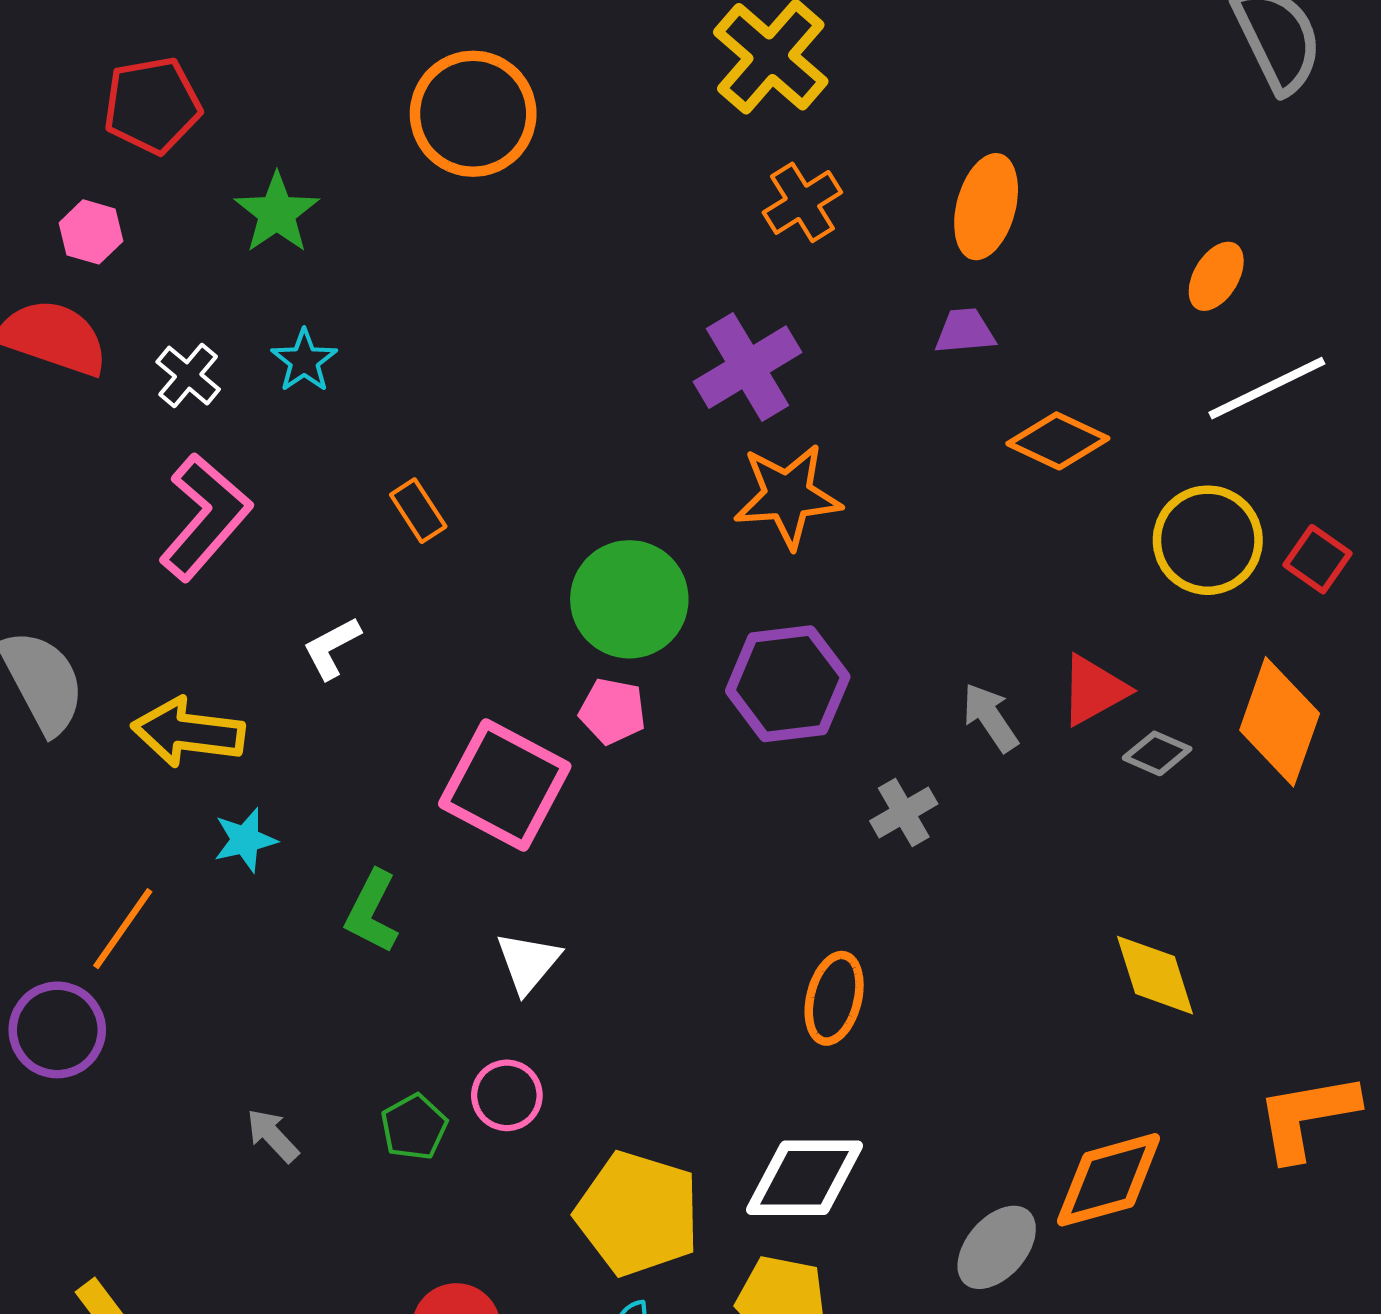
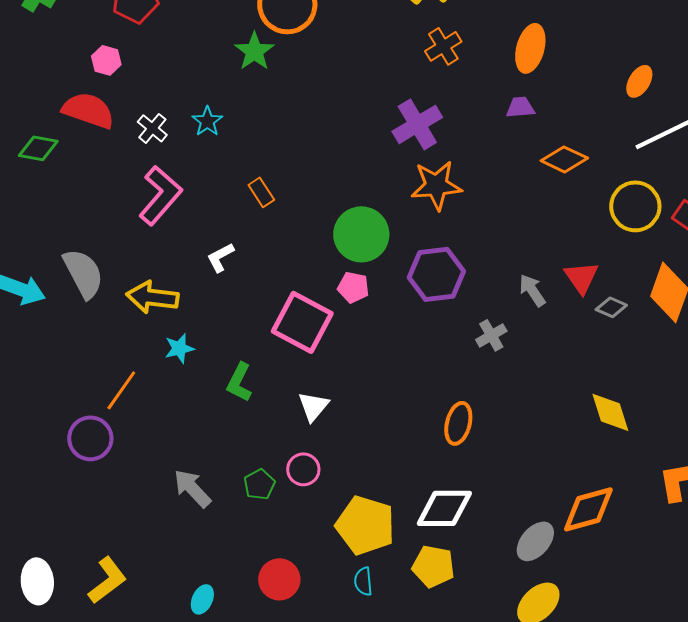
green star: (277, 213) -> (254, 51), moved
red triangle: (1094, 690) -> (581, 277), turned -36
gray arrow: (273, 1135) -> (192, 488), size x1.5

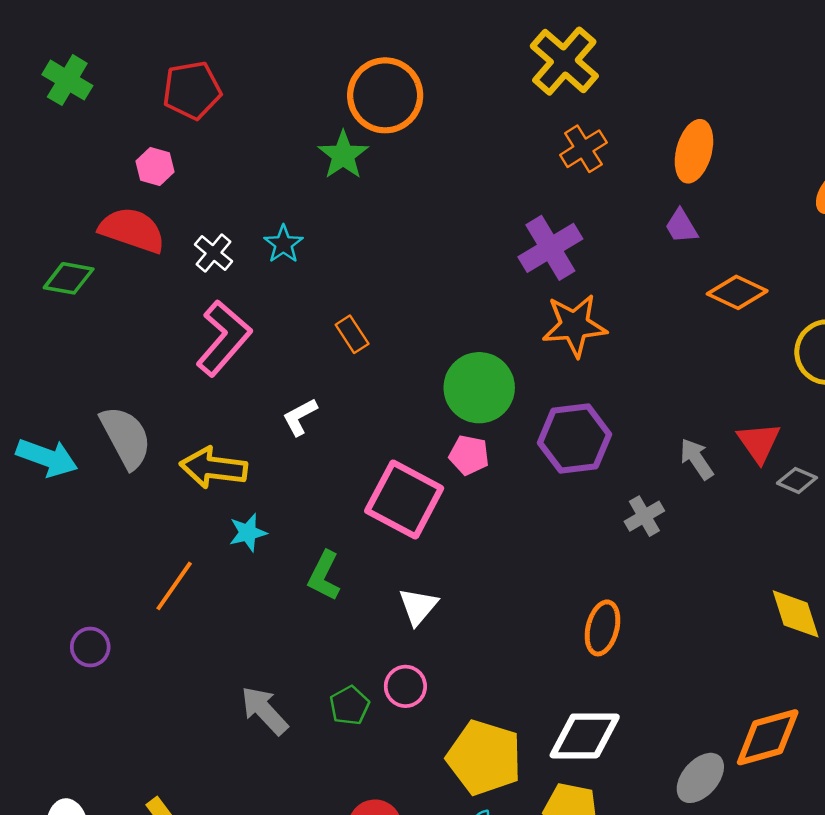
purple trapezoid: (520, 107) -> (681, 226), turned -116
purple circle: (90, 438) -> (90, 647), moved, size x0.7

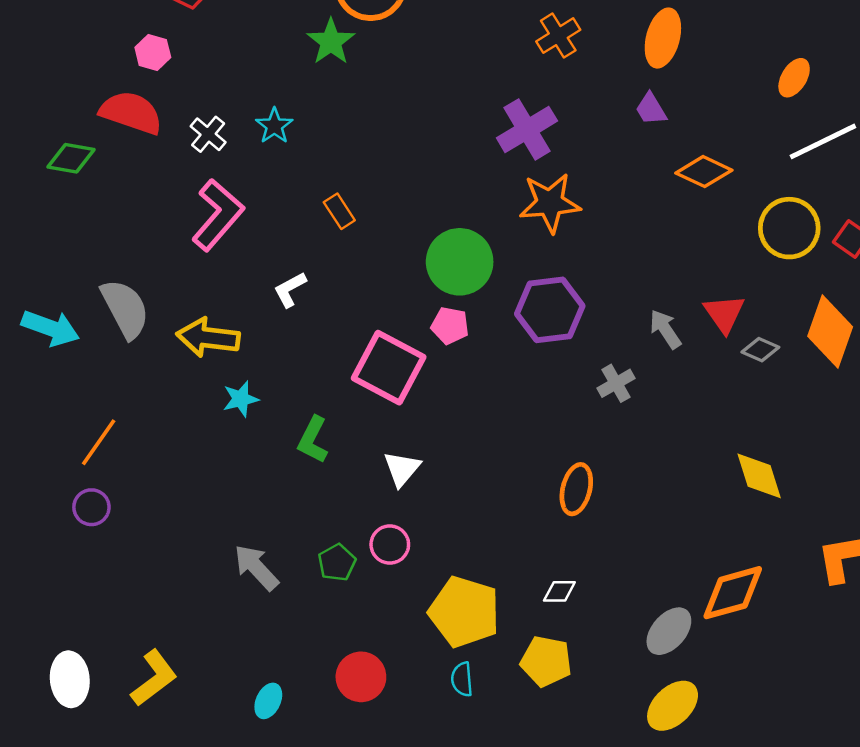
orange line: (174, 586) -> (99, 442), moved
white diamond: (585, 736) -> (559, 591), size x0.5

